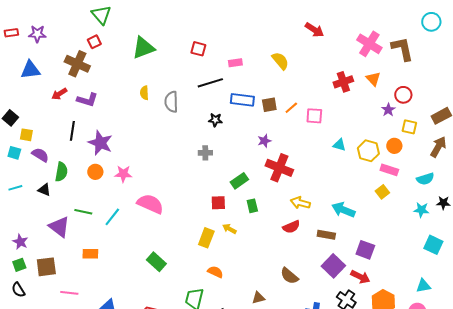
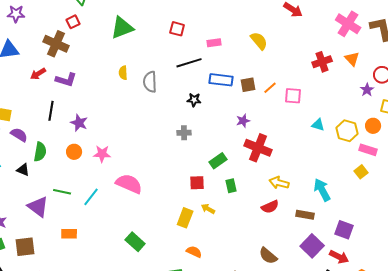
purple star: (100, 143) -> (79, 123), size x0.7
cyan arrow: (343, 210) -> (322, 190), turned 40

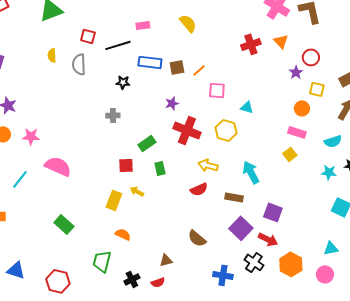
red square: (177, 29) -> (88, 36), moved
pink square: (293, 96) -> (217, 90), moved
yellow hexagon: (347, 131) -> (226, 130), moved

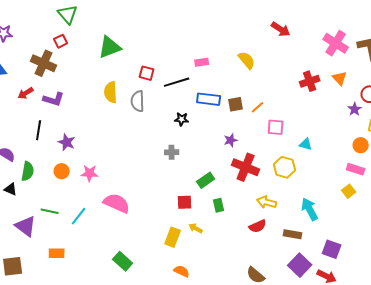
yellow semicircle: (52, 55) -> (111, 92), size x1.5

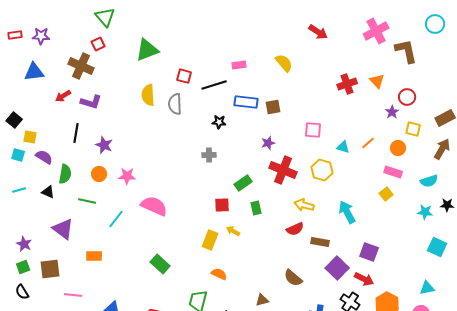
pink cross: (336, 43) -> (376, 31), moved, turned 30
orange line: (258, 107) -> (368, 143), moved
green line: (50, 211) -> (87, 201), moved
brown rectangle: (293, 234) -> (320, 242), moved

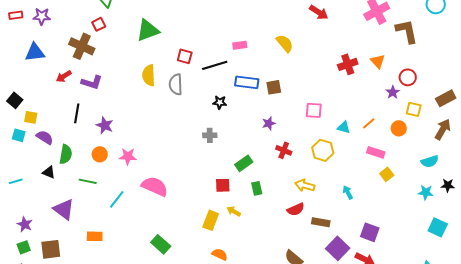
red cross: (283, 170) -> (284, 150), size x0.6
pink rectangle: (393, 172) -> (376, 152), moved
cyan line: (19, 190) -> (16, 181), moved
cyan arrow: (347, 212) -> (348, 192), size x0.6

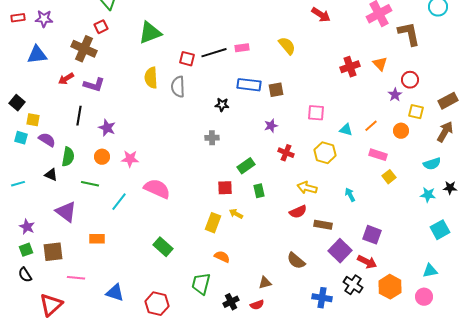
black line: (215, 65) -> (214, 53), moved
cyan square: (438, 227) -> (440, 230), turned 36

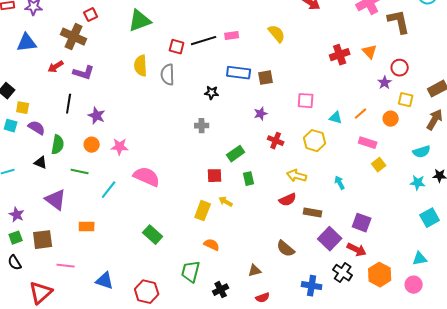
red semicircle: (257, 305) -> (263, 298), moved

